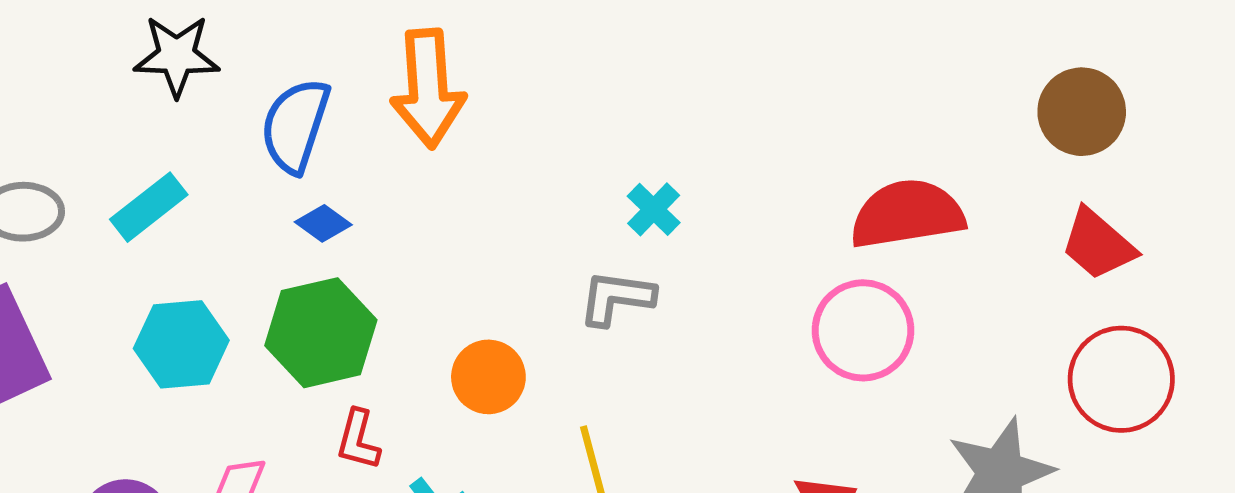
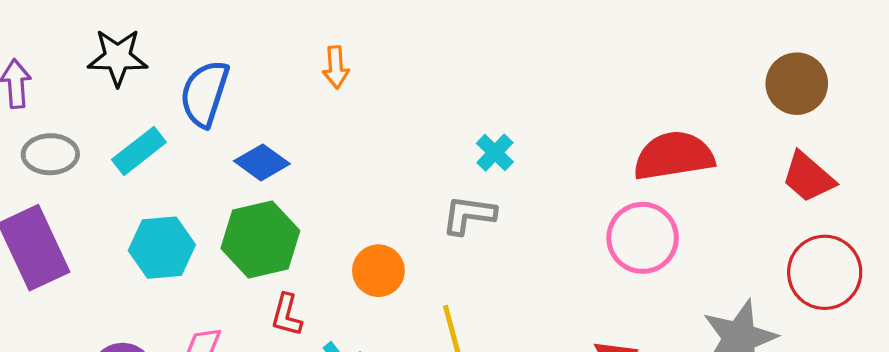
black star: (177, 56) -> (118, 57), moved
orange arrow: (428, 88) -> (336, 67), size x0.5
blue semicircle: (295, 126) -> (205, 93), moved
blue diamond: (323, 223) -> (262, 162), size x1.4

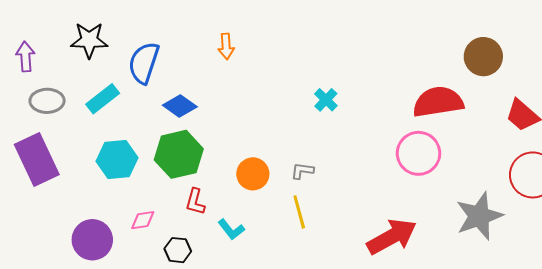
brown circle: (797, 84) -> (483, 57), moved
gray L-shape: (469, 215) -> (302, 171), moved, size x0.7

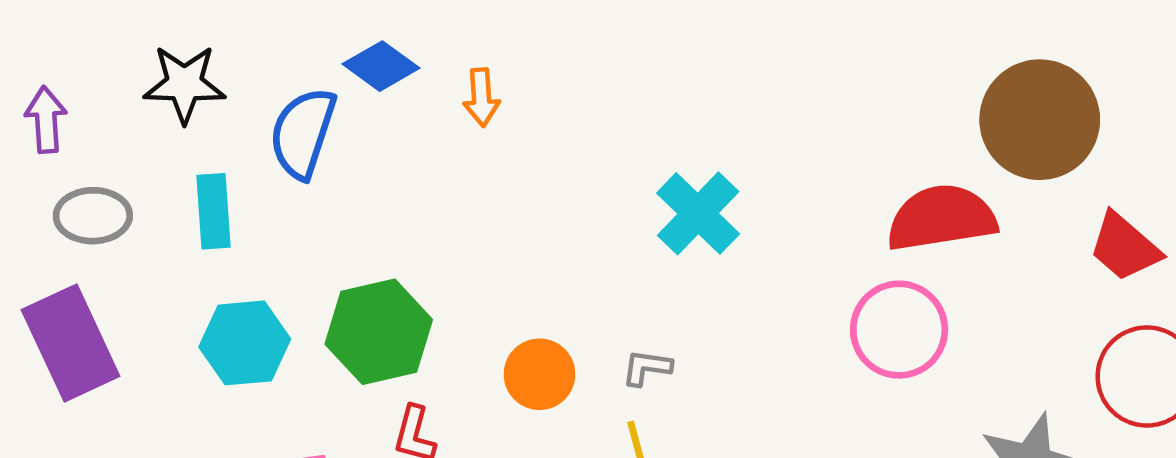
brown circle: (483, 57) -> (1040, 120), size x1.4
cyan rectangle: (103, 99) -> (213, 211), turned -56
cyan cross: (326, 100) -> (698, 213), size x1.6
blue diamond: (180, 106) -> (381, 66), moved

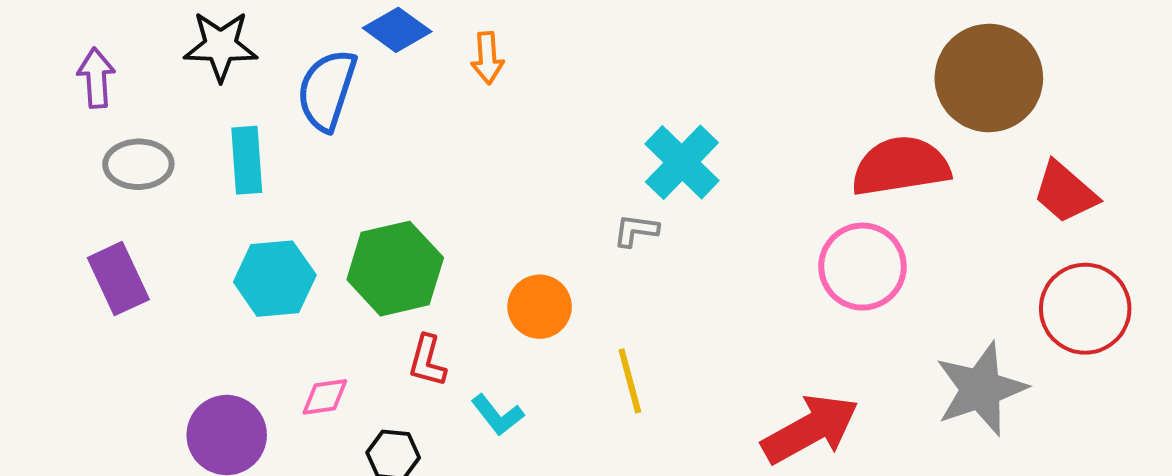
purple rectangle: (71, 343) -> (118, 279), size x0.7
gray L-shape: (647, 368) -> (636, 230), moved

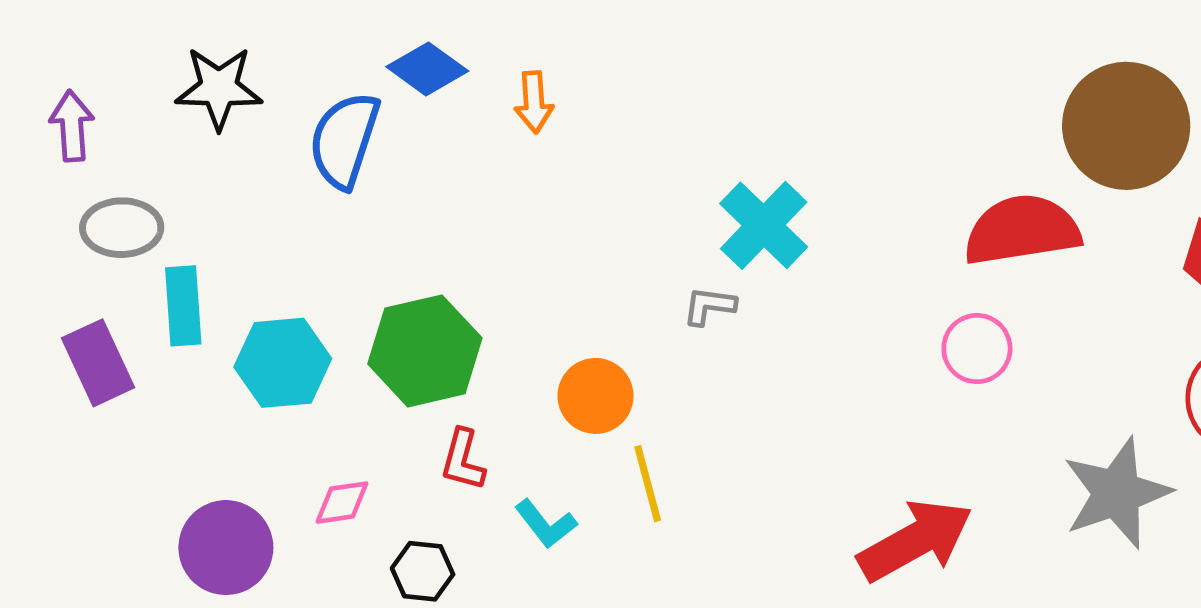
cyan rectangle: (247, 160) -> (183, 306), moved
pink circle: (862, 267) -> (977, 349), size x0.7
yellow line: (630, 381) -> (648, 484), moved

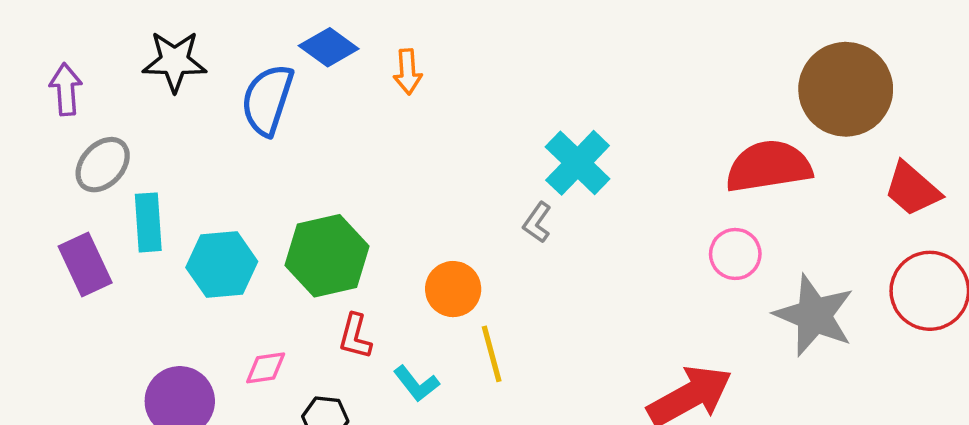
gray ellipse: (122, 228) -> (103, 165), turned -46
gray L-shape: (709, 306) -> (537, 222), turned -63
gray star: (1117, 493) -> (814, 315), moved, turned -30

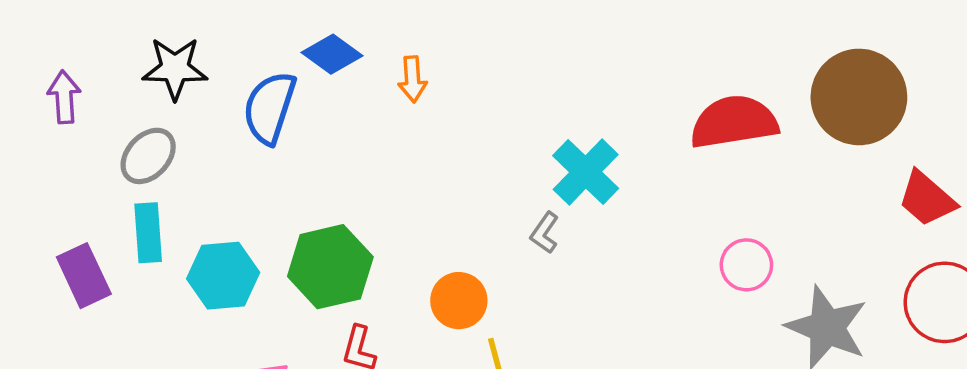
gray ellipse: (103, 165) -> (148, 156), moved
red semicircle: (769, 166) -> (734, 122), moved

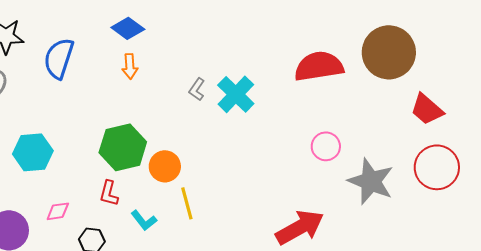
blue diamond: (332, 54) -> (128, 28), moved
orange arrow: (412, 79) -> (130, 66), moved
gray L-shape: (545, 233) -> (197, 89), moved
green hexagon: (330, 267) -> (123, 147), moved

